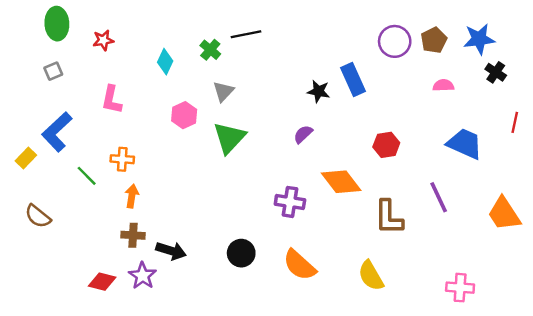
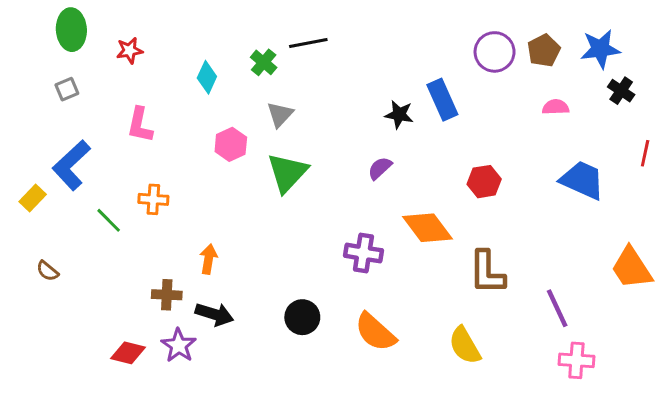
orange arrow: (132, 196) -> (208, 259), moved
purple line: (439, 197) -> (557, 308), moved
brown semicircle: (38, 216) -> (48, 271), size x0.7

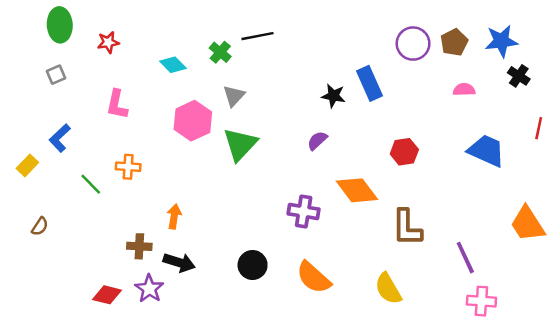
cyan diamond: (207, 77) -> (173, 65), turned -70
pink hexagon: (231, 144) -> (193, 121), size x1.4
blue L-shape: (71, 165) -> (60, 138), size x0.7
brown semicircle: (48, 271) -> (40, 226), turned -96

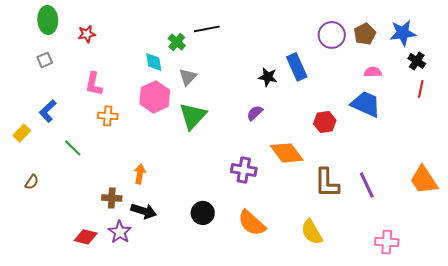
cyan diamond: (173, 65) -> (154, 62), moved, turned 35
red line: (539, 128) -> (421, 89), moved
blue trapezoid: (486, 151) -> (366, 104), moved
orange cross: (128, 167) -> (108, 116), moved
purple line: (465, 258) -> (367, 185), moved

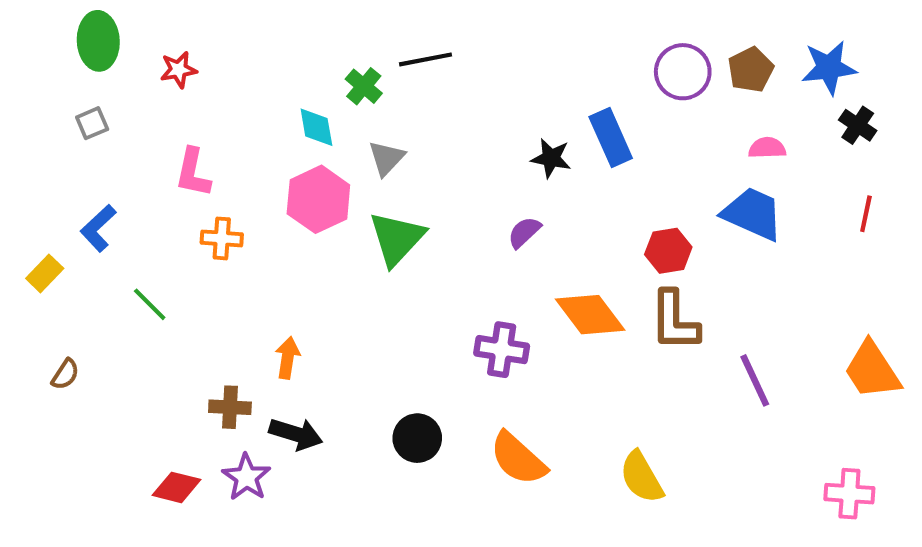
red line: (421, 89) -> (866, 214), moved
brown L-shape: (327, 183) -> (675, 321), moved
pink cross: (387, 242) -> (849, 494), moved

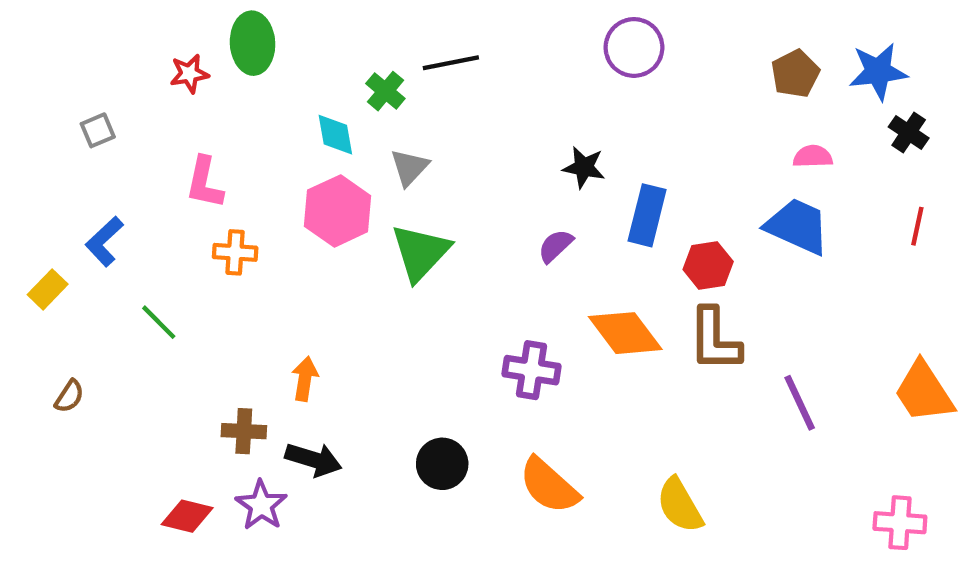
green ellipse: (98, 41) -> (253, 43), moved
purple circle: (683, 72) -> (634, 47), moved
blue rectangle: (611, 138) -> (647, 215), moved, turned 38

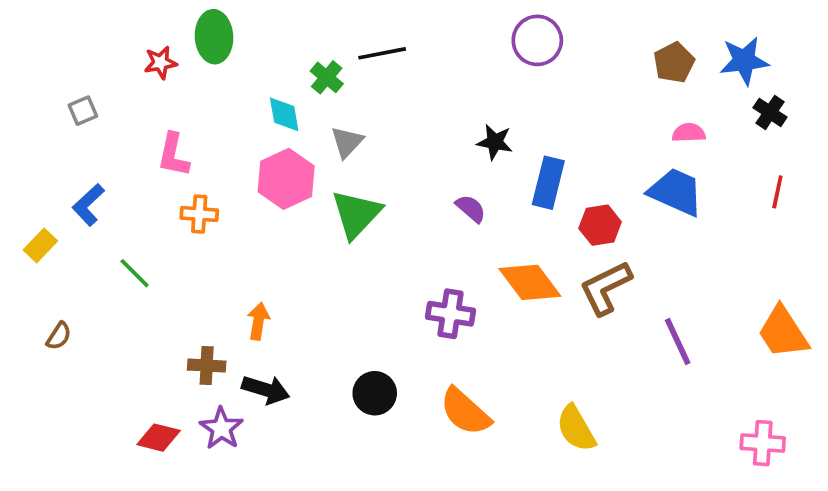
purple semicircle: (556, 246) -> (471, 209), turned 84
brown L-shape: (715, 340) -> (606, 288), turned 64

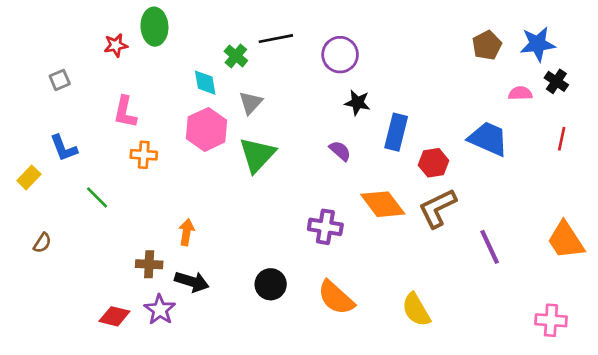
purple circle: (537, 40) -> (340, 55), moved
pink semicircle: (689, 133) -> (520, 93), moved
blue L-shape: (88, 205) -> (64, 148), turned -68

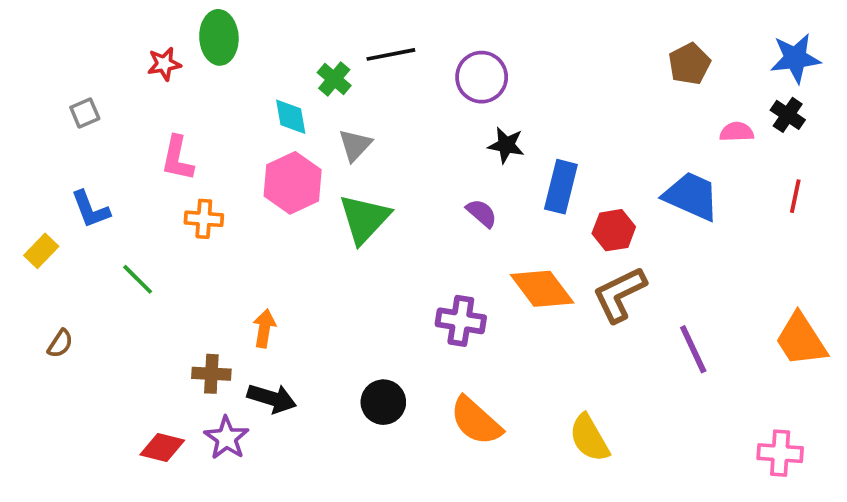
blue star: (538, 44) -> (795, 58), moved

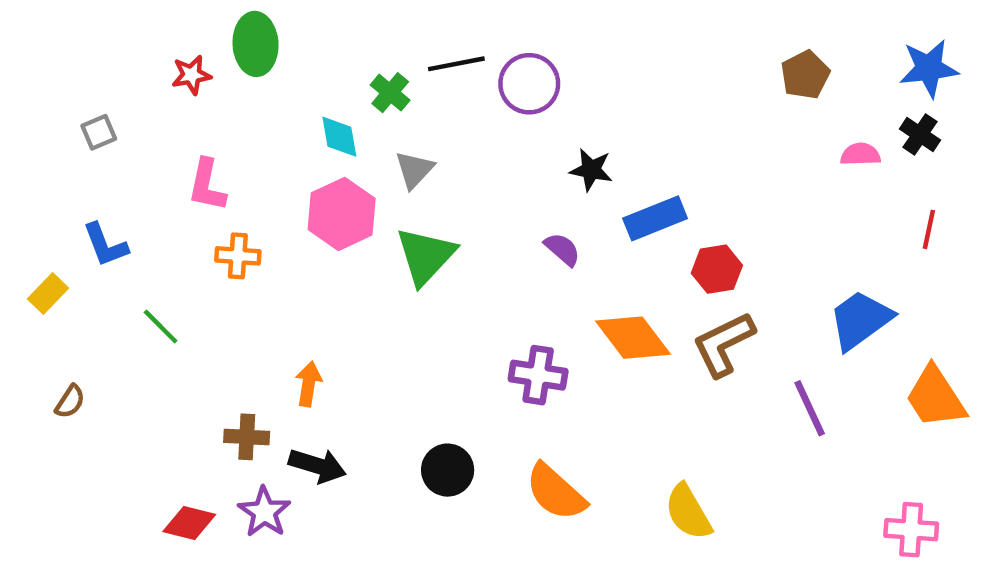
purple circle: (482, 77) -> (529, 84), moved
blue rectangle: (561, 187) -> (655, 218), turned 54
blue trapezoid: (691, 196) -> (860, 320), moved, turned -60

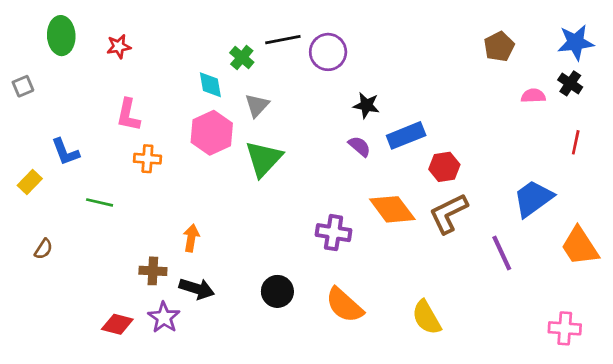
green ellipse: (256, 44) -> (61, 36), moved
gray square: (99, 132) -> (23, 86), moved
purple semicircle: (562, 249) -> (360, 146), moved
green line: (161, 327) -> (100, 202), turned -32

